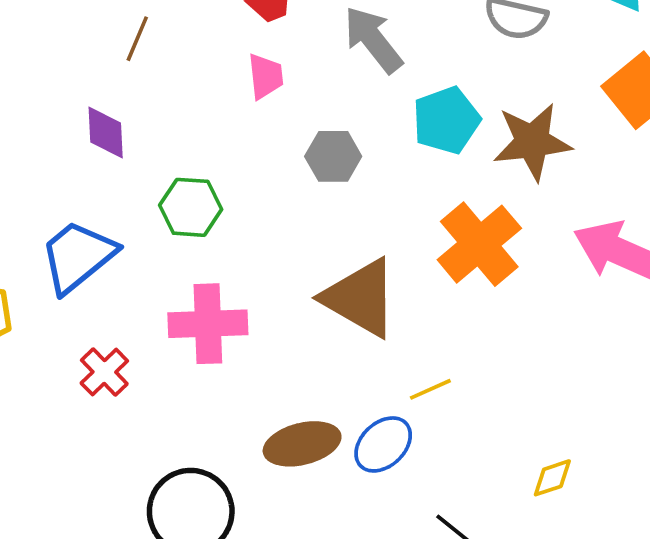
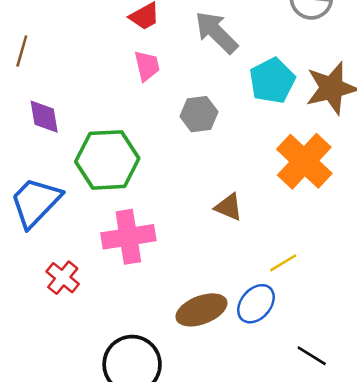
brown line: (137, 39) -> (22, 51), moved
green hexagon: (191, 207) -> (107, 160), size x1.5
brown triangle: (360, 298) -> (229, 207), size x0.5

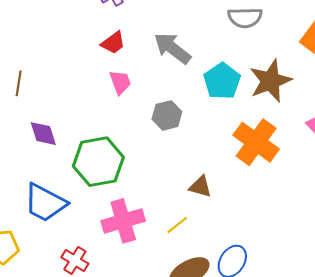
blue trapezoid: (35, 202) -> (45, 203), turned -99
yellow line: (283, 263) -> (177, 225), moved

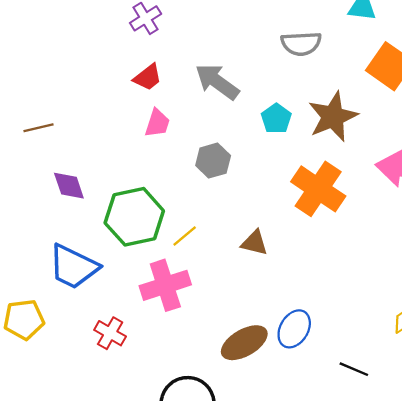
cyan pentagon: (222, 81) -> (276, 119), size x0.7
pink trapezoid: (120, 82) -> (157, 123), turned 40
brown line: (19, 83) -> (38, 128), turned 70
yellow line: (177, 225) -> (185, 236), moved

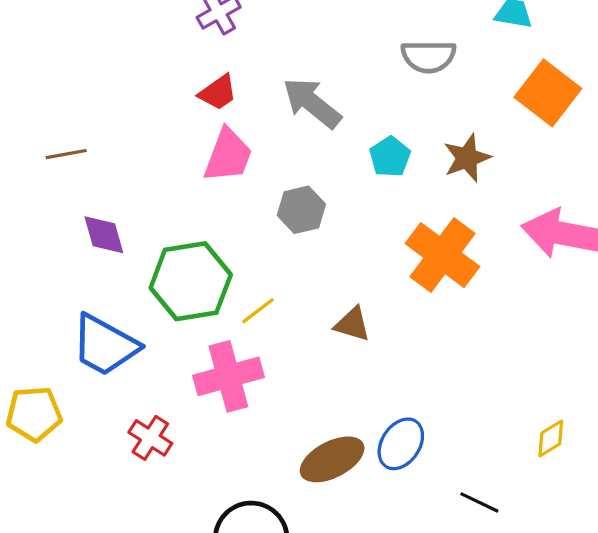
brown star: (333, 117) -> (467, 158), size x0.7
pink trapezoid: (157, 123) -> (228, 155), size x1.4

